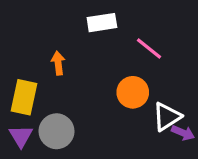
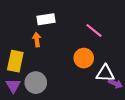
white rectangle: (102, 23) -> (46, 19), moved
white triangle: (167, 117) -> (105, 73), turned 36

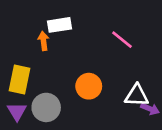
orange arrow: (37, 40) -> (43, 41), moved
orange circle: (84, 58) -> (89, 86), moved

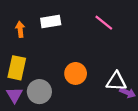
pink line: (122, 40) -> (104, 23), moved
orange arrow: (43, 41) -> (20, 29), moved

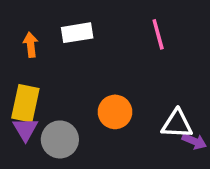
pink line: (104, 23) -> (158, 34), turned 36
purple triangle: (15, 95) -> (25, 129), moved

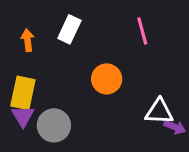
white rectangle: (77, 33) -> (69, 29), turned -56
orange circle: (115, 112) -> (107, 79), moved

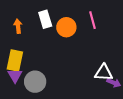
white rectangle: (69, 29) -> (45, 19), turned -42
orange circle: (107, 79) -> (66, 27), moved

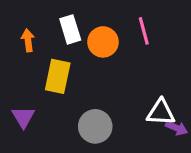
yellow rectangle: (15, 60) -> (58, 76), moved
gray circle: (35, 82) -> (95, 126), moved

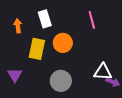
orange circle: (103, 42) -> (63, 43), moved

